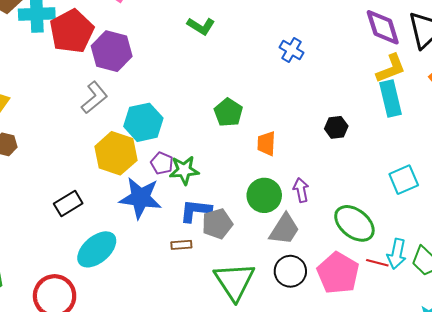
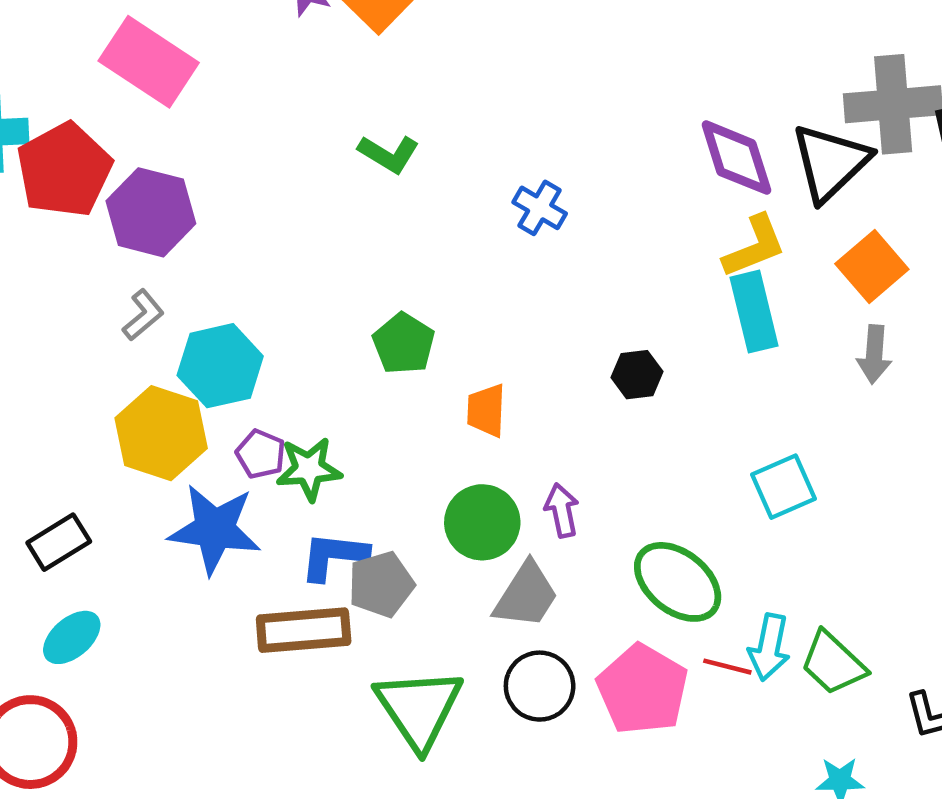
green L-shape: (201, 26) -> (389, 154), moved
gray L-shape: (94, 98) -> (143, 315), moved, size x0.7
brown rectangle: (181, 245) -> (304, 630), size x2.0
cyan ellipse: (97, 249) -> (72, 637), moved, size x0.7

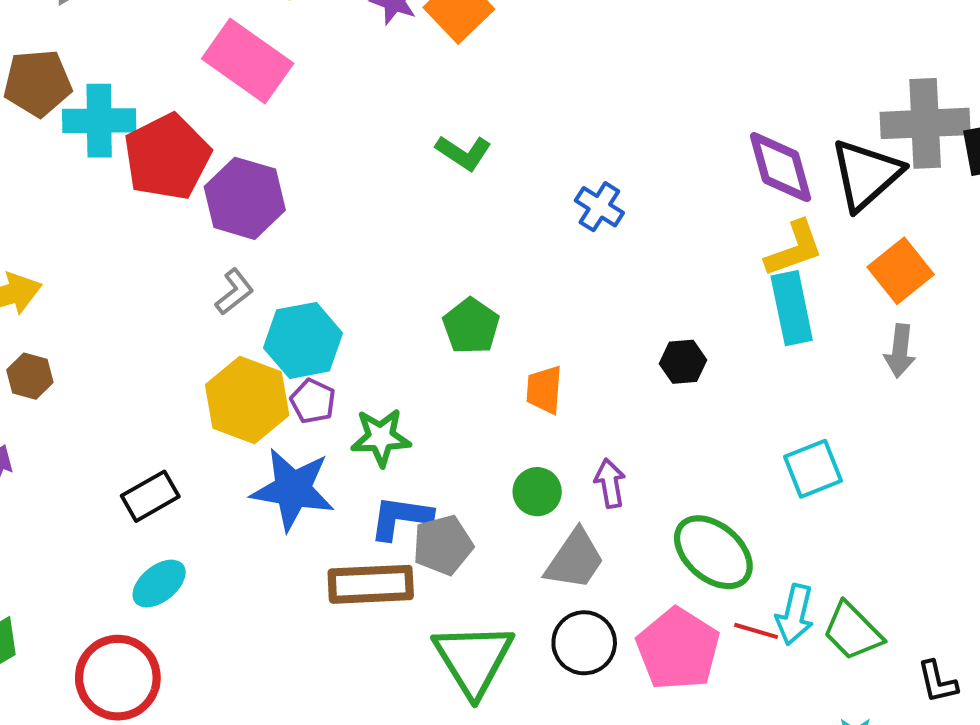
purple pentagon: (261, 454) -> (313, 401), moved
green circle: (482, 522) -> (537, 492), size x0.7

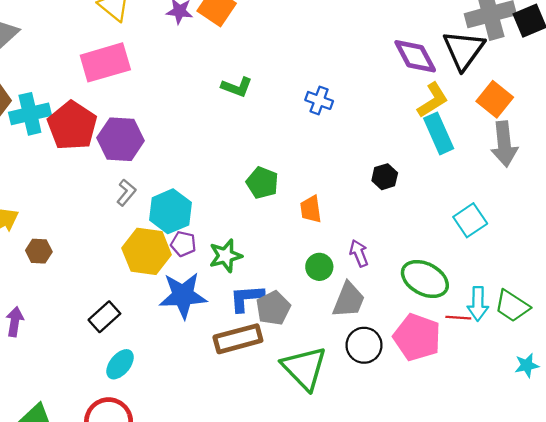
pink rectangle: (248, 61) -> (105, 62), turned -39
gray arrow: (900, 351) -> (504, 144), size x1.5
brown hexagon: (30, 376) -> (39, 251), moved

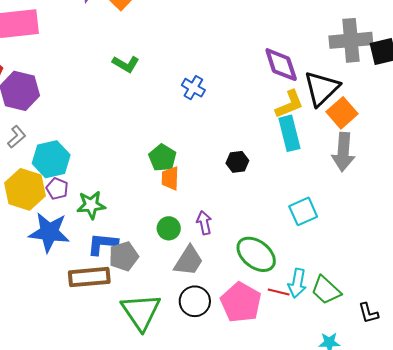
black triangle: (464, 50) -> (322, 88), moved
green pentagon: (262, 183) -> (163, 158), moved

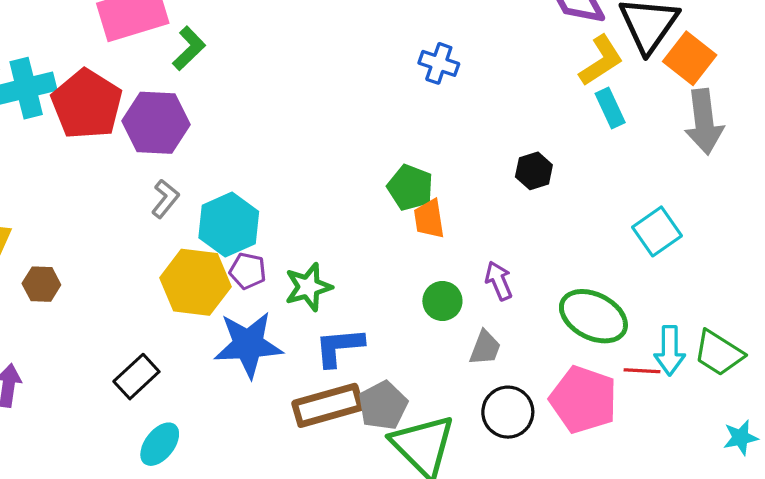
green L-shape: (126, 64) -> (189, 48), moved, turned -64
cyan rectangle: (289, 133) -> (610, 108), size x0.7
gray pentagon: (124, 256) -> (383, 405), moved
gray trapezoid: (189, 261) -> (485, 348), size x0.7

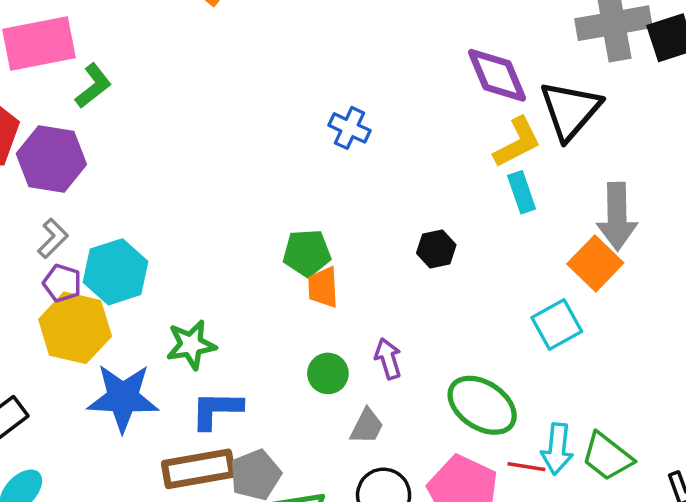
orange square: (690, 58) -> (595, 263), moved
green pentagon: (410, 188) -> (307, 253), turned -30
purple pentagon: (248, 271) -> (62, 283), moved

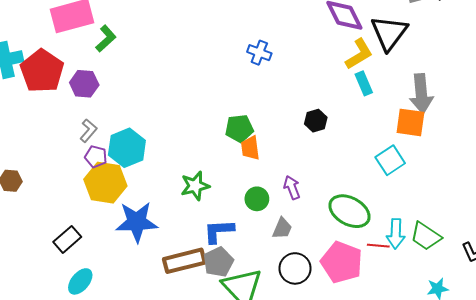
purple hexagon: (51, 159) -> (84, 84), size x0.7
orange square: (595, 263) -> (410, 122), turned -32
green star: (191, 345) -> (195, 186), moved
blue L-shape: (216, 410) -> (219, 231), moved

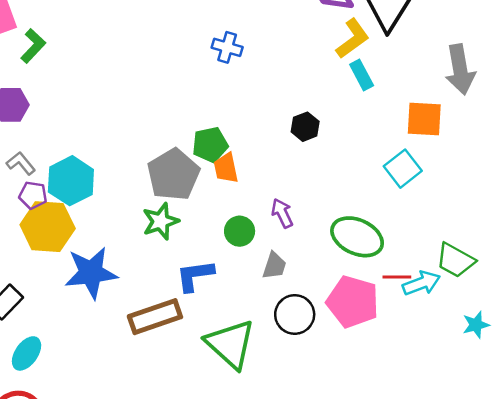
gray arrow: (421, 94) -> (460, 70), moved
gray L-shape: (88, 131) -> (21, 163), turned -75
cyan arrow: (396, 234) -> (421, 283), moved, turned -108
gray pentagon: (218, 262) -> (173, 175), moved, size x1.4

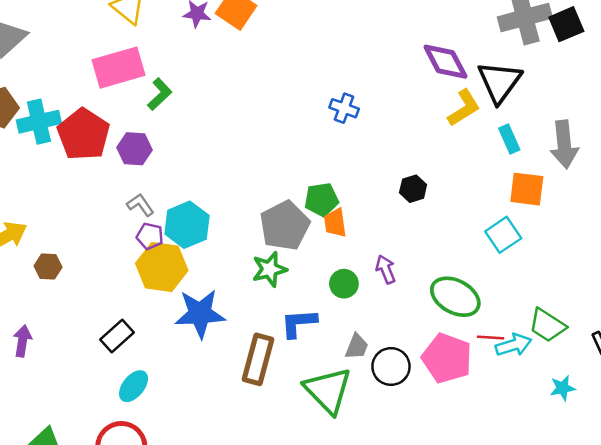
cyan rectangle: (362, 75) -> (509, 139), moved
gray trapezoid: (274, 266) -> (357, 347), moved
brown rectangle: (155, 317) -> (258, 359), turned -60

